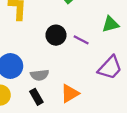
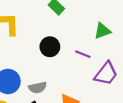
purple line: (81, 40) -> (83, 54), moved

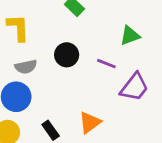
gray semicircle: (38, 88) -> (26, 67), moved

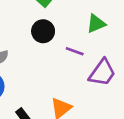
black circle: (67, 55) -> (43, 31), moved

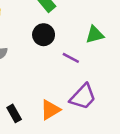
purple trapezoid: (102, 73) -> (83, 97), moved

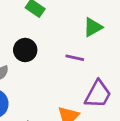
black circle: (44, 35) -> (25, 50), moved

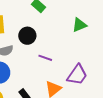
purple line: (75, 58) -> (45, 58), moved

